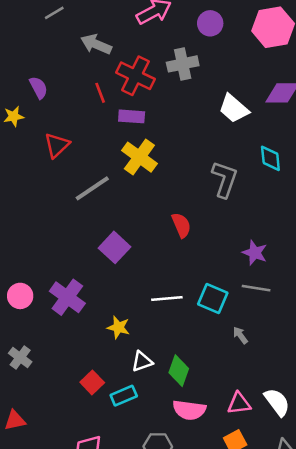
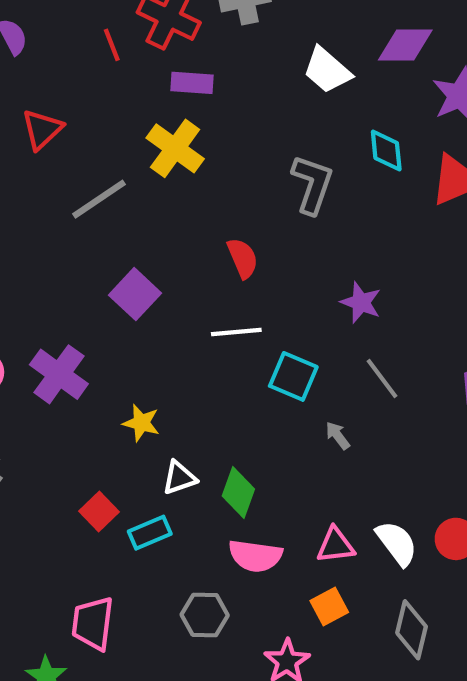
purple rectangle: (132, 116) -> (192, 83), moved
gray line: (256, 288) -> (382, 379), moved, turned 44
white line: (167, 299) -> (236, 332), moved

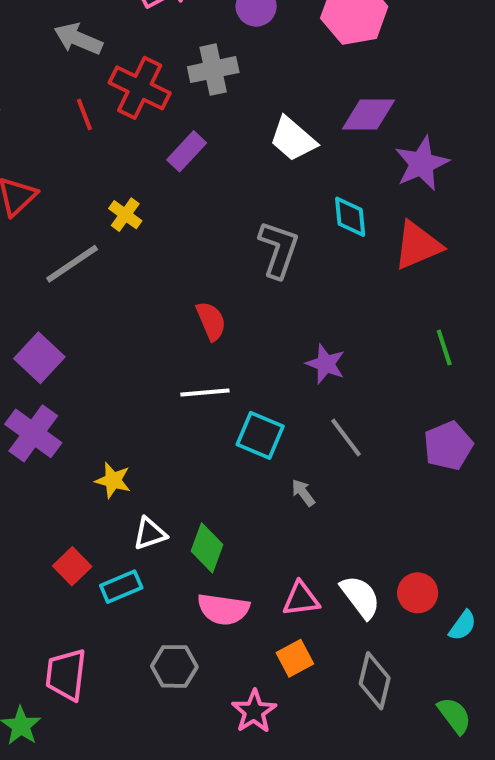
purple rectangle: (192, 83) -> (187, 151), moved, turned -51
yellow cross: (175, 148) -> (125, 215), moved, size x0.6
purple square: (135, 294) -> (39, 358), moved

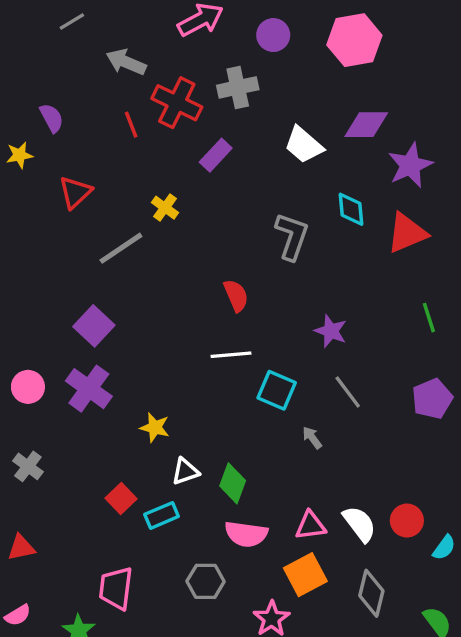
orange square: (295, 658) -> (305, 575), size x1.4

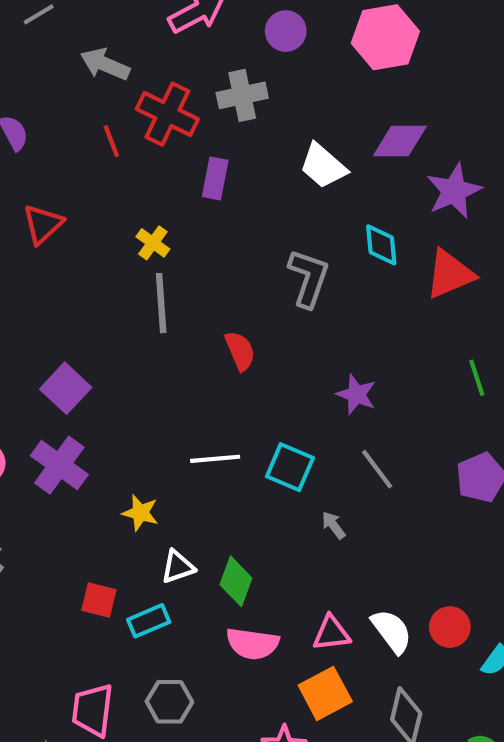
purple rectangle: (216, 155) -> (215, 178), turned -32
gray line: (121, 248) -> (161, 303), moved, turned -60
white line: (231, 355) -> (215, 459), moved
red square: (121, 499) -> (99, 600), turned -32
gray hexagon: (206, 581) -> (169, 702), moved

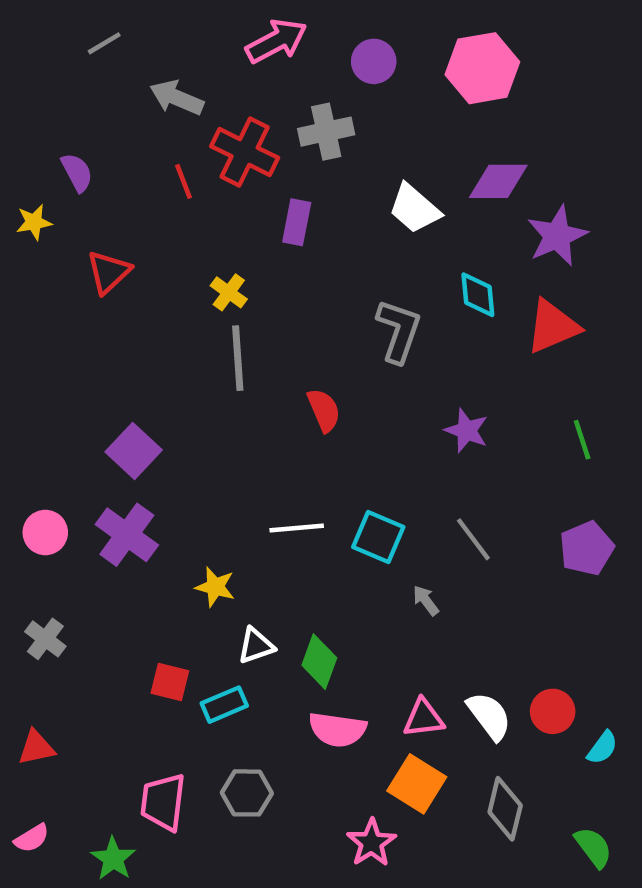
purple star: (356, 394) -> (467, 431), moved
orange square: (325, 693) -> (417, 784), turned -30

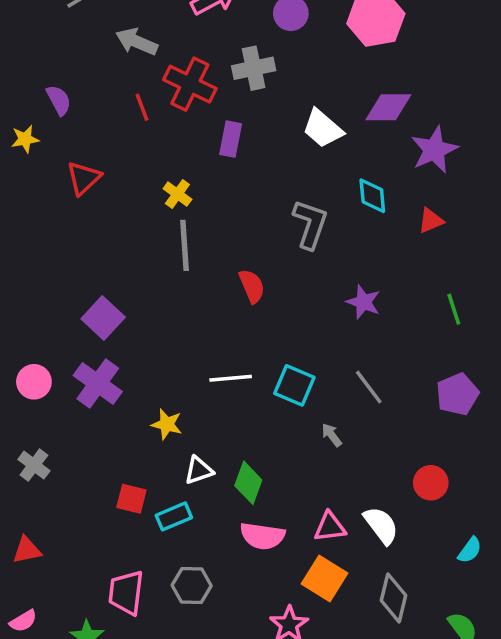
red triangle: (553, 326) -> (431, 221), size x0.6
red circle: (553, 711) -> (431, 483), moved

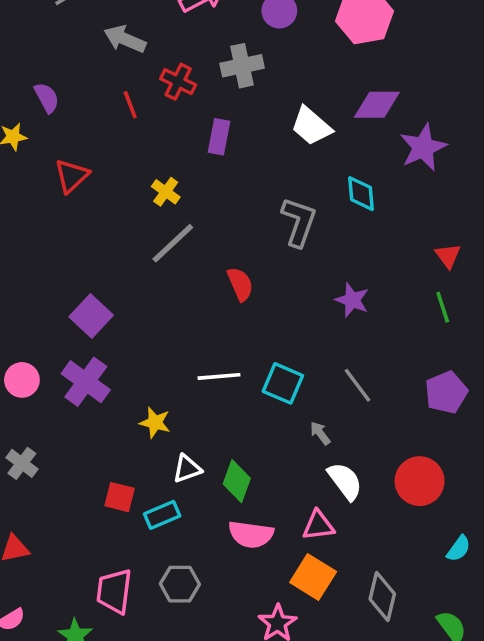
red cross: (190, 84) -> (178, 82), size x0.7
red triangle: (431, 221) -> (448, 256), moved, turned -44
gray line: (185, 245) -> (173, 243), turned 51
red circle: (431, 483) -> (420, 481), size x1.4
white semicircle: (381, 525) -> (345, 481), moved

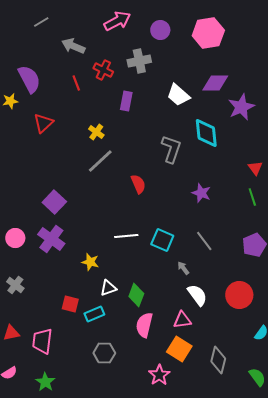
purple semicircle: (47, 98) -> (29, 79), size x1.6
cyan diamond: (361, 194) -> (206, 133), size x1.4
pink semicircle: (251, 534) -> (144, 325), turned 95
pink trapezoid: (114, 591) -> (42, 341), moved

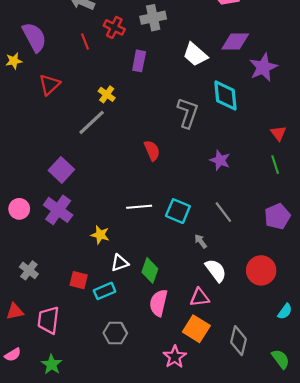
gray line: (100, 161) -> (92, 122), moved
gray cross: (15, 285) -> (29, 270), moved

